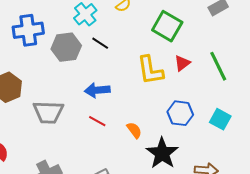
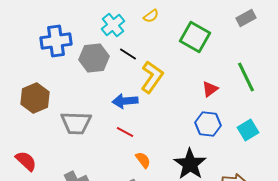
red triangle: (182, 63) -> (210, 89), moved
yellow L-shape: (150, 70) -> (152, 77), moved, turned -136
cyan square: (220, 119) -> (248, 130), turned 30
orange semicircle: (134, 130) -> (143, 160), moved

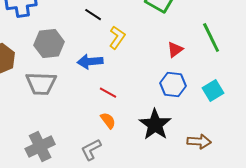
gray hexagon: (94, 58) -> (49, 44), moved
yellow L-shape: (152, 77) -> (117, 38), size x0.7
red line: (125, 132) -> (108, 93), moved

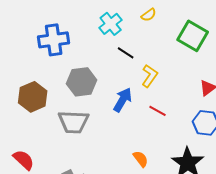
blue arrow: (90, 62) -> (123, 100), turned 125
red line: (108, 93) -> (158, 111), moved

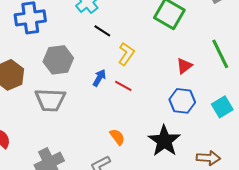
blue arrow: (123, 100) -> (99, 78), size x0.7
red line: (158, 111) -> (123, 86), moved

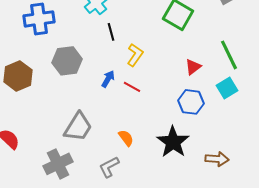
black line: (102, 31) -> (111, 32), turned 42
gray trapezoid: (50, 100) -> (78, 127), moved, turned -60
cyan square: (222, 107) -> (227, 88), moved

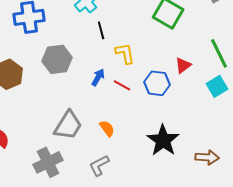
yellow L-shape: (135, 55) -> (125, 53), turned -45
blue hexagon: (191, 102) -> (157, 83), moved
orange semicircle: (126, 138) -> (107, 128), moved

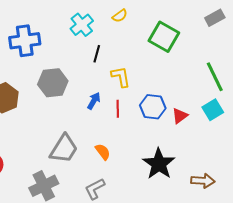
black line: (101, 30) -> (97, 54), turned 30
red triangle: (183, 65) -> (180, 116), moved
red line: (122, 85) -> (118, 109), turned 60

